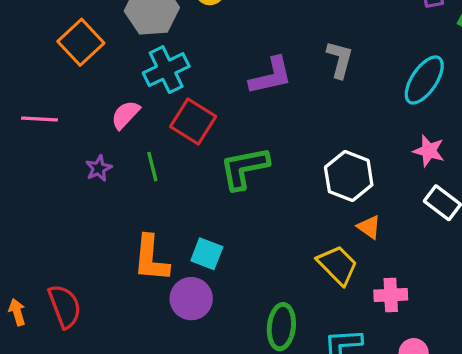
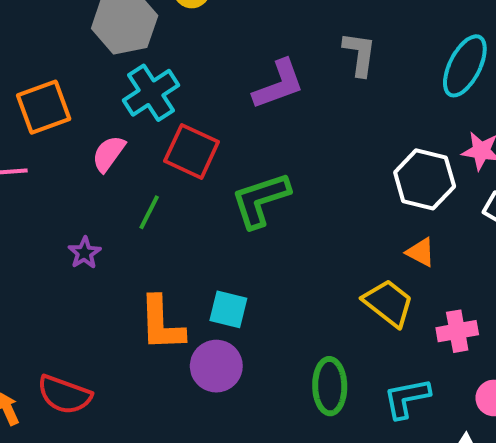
orange square: (81, 42) -> (44, 107), moved, turned 30
green line: (152, 167) -> (149, 212), turned 48
purple star: (99, 168) -> (84, 253), moved
white hexagon: (349, 176) -> (425, 179), moved
red semicircle: (65, 306) -> (64, 395), turned 138

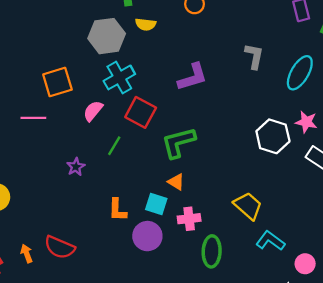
gray L-shape: (360, 54) -> (254, 56), moved
orange triangle: (421, 252) -> (176, 182), moved
orange L-shape: (162, 324) -> (118, 210), size x0.7
pink cross: (457, 331) -> (189, 219), moved
cyan L-shape: (407, 398) -> (270, 241), moved, turned 44

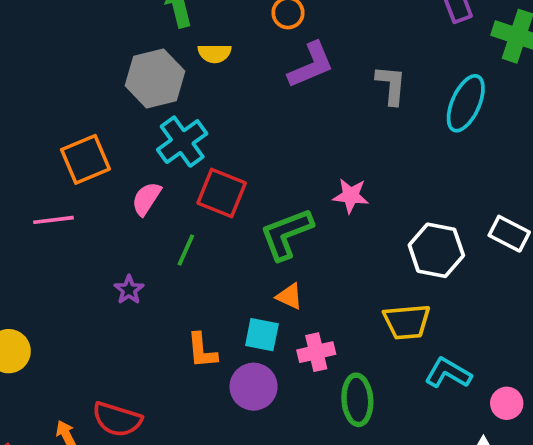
purple L-shape: (193, 77) -> (311, 65), moved
pink star: (306, 122) -> (351, 196), moved
white hexagon: (273, 136) -> (436, 250), moved
yellow trapezoid: (248, 206) -> (407, 322), turned 140

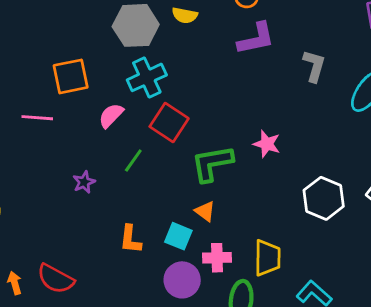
yellow trapezoid: (407, 322) -> (267, 258), moved, turned -96
purple circle: (254, 387) -> (182, 280), moved

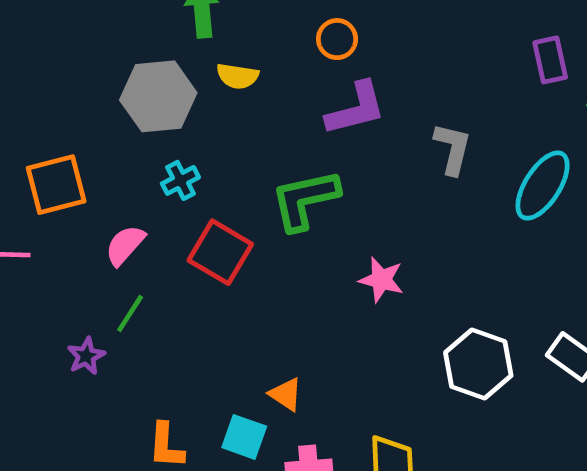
cyan cross: (147, 77) -> (180, 180), size x0.6
green line: (133, 160) -> (130, 314), moved
green L-shape: (212, 163) -> (305, 200), moved

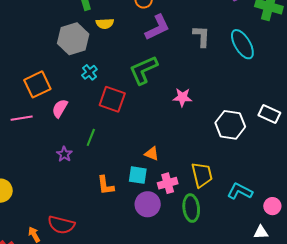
cyan ellipse: (543, 186) -> (242, 44), turned -52
pink semicircle: (125, 245) -> (60, 108), moved
green line: (130, 314) -> (91, 137), moved

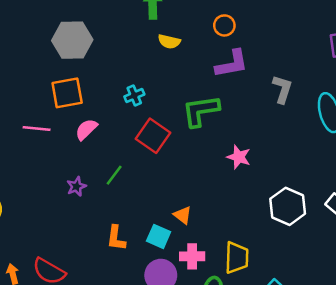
gray hexagon: (73, 39) -> (72, 40), moved

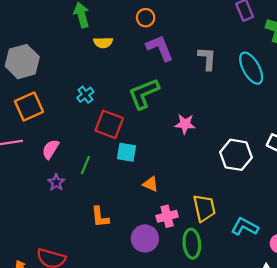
purple L-shape: (232, 64) -> (160, 48), turned -88
pink semicircle: (86, 129) -> (51, 149), moved
cyan square: (159, 236) -> (127, 152), moved

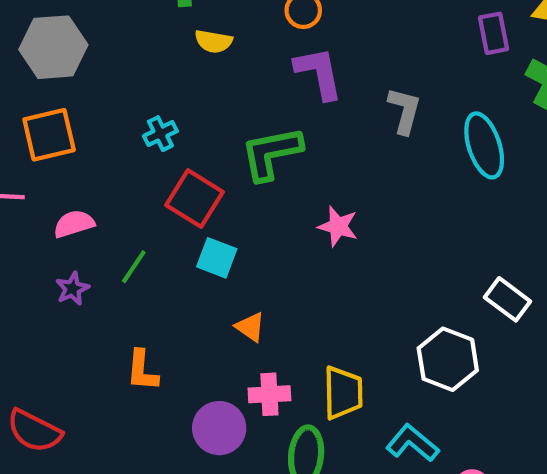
pink semicircle: (51, 149) -> (74, 224), turned 30
white hexagon: (236, 155) -> (448, 359), moved

